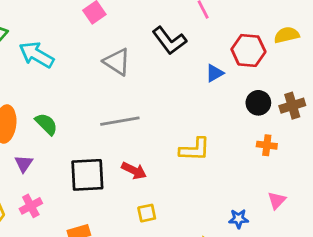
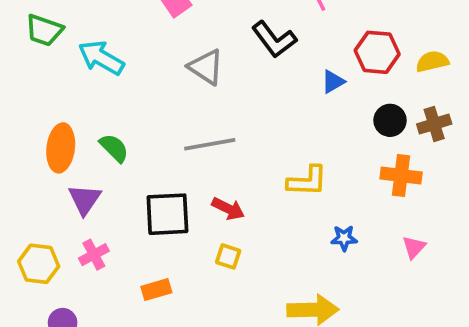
yellow semicircle: (287, 35) -> (432, 61), moved
orange cross: (267, 145) -> (401, 176), size x1.5
purple triangle: (24, 164) -> (85, 199), size x1.4
yellow square: (147, 213) -> (228, 256), moved, turned 30
blue star: (239, 219) -> (344, 238), moved

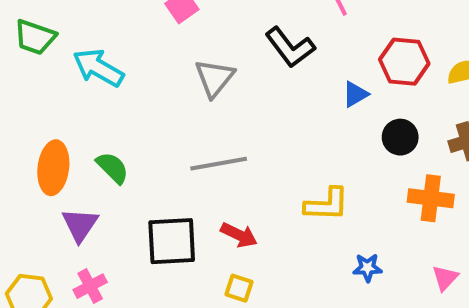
gray triangle: (206, 67) -> (215, 78), turned 36
black circle: (390, 120) -> (400, 137), moved

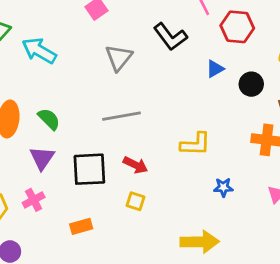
red hexagon: (404, 62) -> (237, 27), moved
black circle: (400, 137) -> (251, 84), moved
purple triangle: (80, 225) -> (42, 158), moved

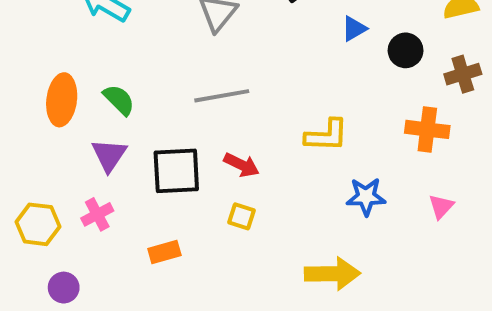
blue star: (223, 187) -> (366, 197), size x1.4

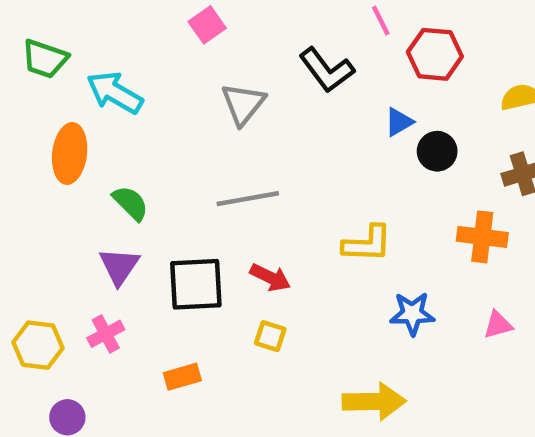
black circle: (406, 50) -> (437, 151), moved
orange ellipse: (62, 100) -> (70, 153), moved
pink triangle: (441, 207) -> (498, 325), turned 32

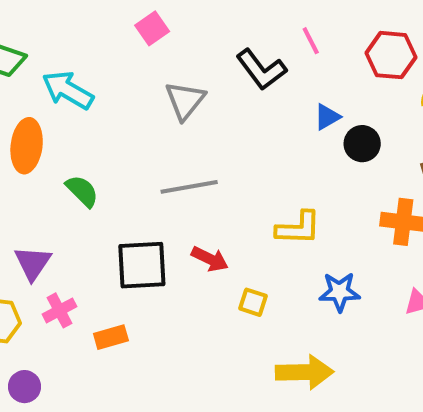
pink line: (381, 20) -> (311, 41), moved
red hexagon: (435, 54) -> (391, 55), moved
purple triangle: (119, 266) -> (33, 263), moved
yellow square: (270, 336) -> (253, 302), moved
orange rectangle: (182, 377) -> (111, 337), moved

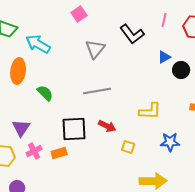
pink line: (311, 41) -> (164, 20), moved, turned 40
orange rectangle: (111, 337) -> (59, 153), moved

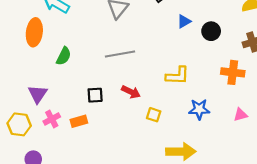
blue triangle: (164, 57) -> (184, 21), moved
green semicircle: (45, 93) -> (64, 56), turned 72
black square: (74, 129) -> (95, 95), size x0.6

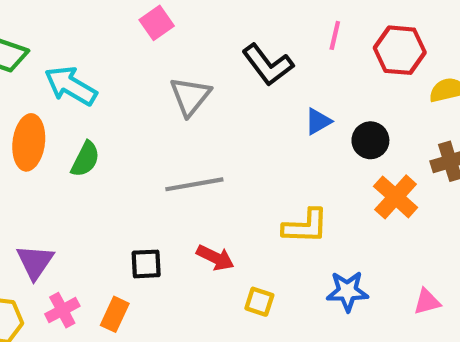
green semicircle: (64, 56) -> (85, 159), moved
orange cross: (233, 72) -> (396, 197), moved, turned 35
orange rectangle: (79, 121) -> (115, 314), turned -49

